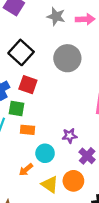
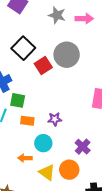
red square: (28, 85) -> (43, 65), moved, turned 36
purple star: (70, 136) -> (55, 119), moved
orange arrow: (26, 170) -> (25, 158), turned 40

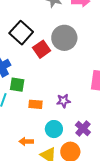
purple star: (55, 119) -> (63, 101), moved
orange rectangle: (27, 121) -> (35, 104), moved
cyan circle: (43, 143) -> (54, 129), moved

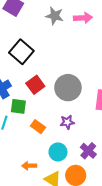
gray circle: (64, 38) -> (68, 88), moved
red square: (42, 49) -> (35, 85), moved
orange rectangle: (35, 104) -> (38, 127), turned 32

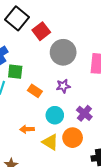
red square: (35, 85) -> (41, 31), moved

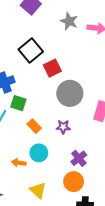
cyan circle: (55, 115) -> (39, 153), moved
orange circle: (73, 138) -> (74, 182), moved
yellow triangle: (50, 142) -> (38, 190), moved

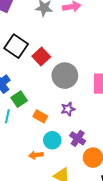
green square: (18, 103) -> (19, 99), turned -35
purple cross: (79, 158) -> (78, 138), moved

